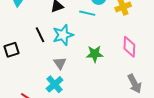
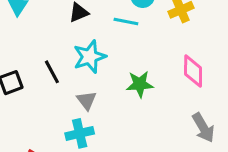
black line: (40, 35) -> (52, 72), moved
cyan cross: (55, 84) -> (80, 133), turned 30

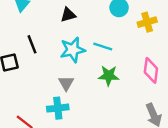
cyan line: (126, 22) -> (103, 46), moved
black line: (52, 72) -> (32, 44), moved

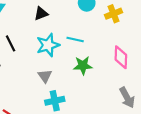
cyan cross: (58, 108) -> (55, 101), moved

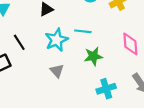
cyan cross: (55, 101) -> (106, 89), moved

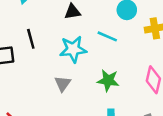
cyan line: (83, 31) -> (107, 36), moved

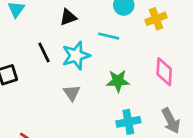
black line: (31, 39) -> (44, 52), moved

